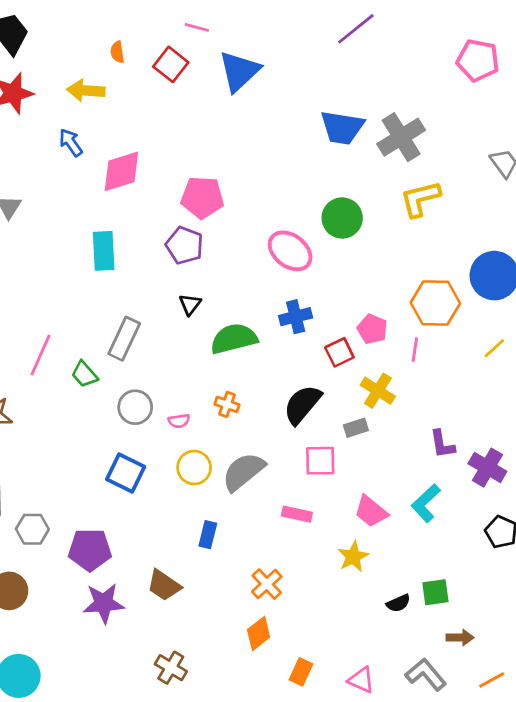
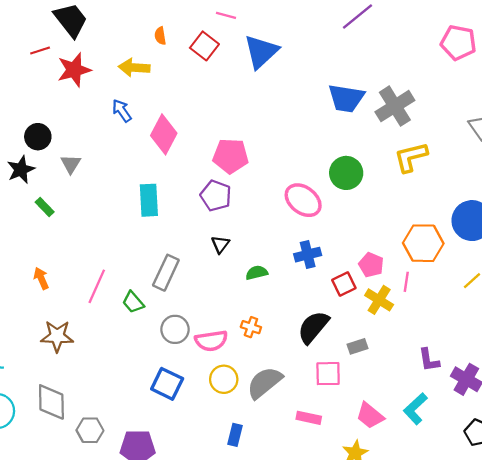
pink diamond: (121, 171) -> (164, 134), turned -45
green semicircle: (234, 339) -> (257, 273), size x0.6
yellow cross: (378, 391) -> (379, 300), moved
pink semicircle: (179, 421) -> (211, 341), size x1.8

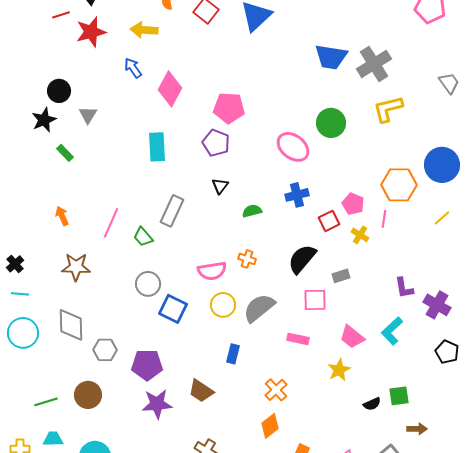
yellow cross: (379, 300) -> (360, 235), size x0.7
gray circle: (175, 329) -> (148, 284), moved

